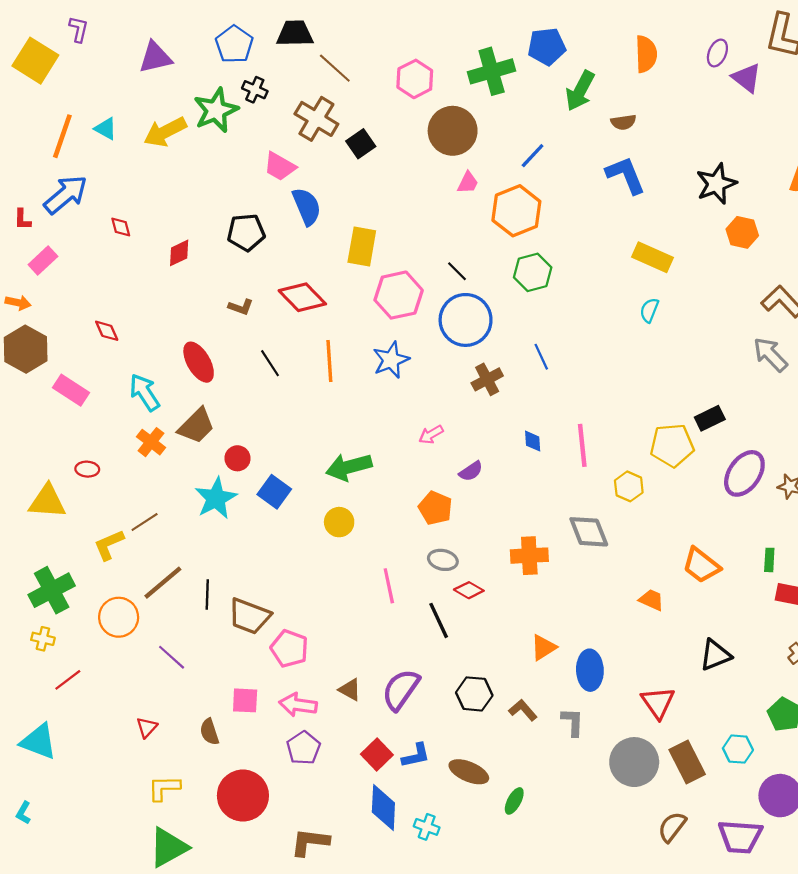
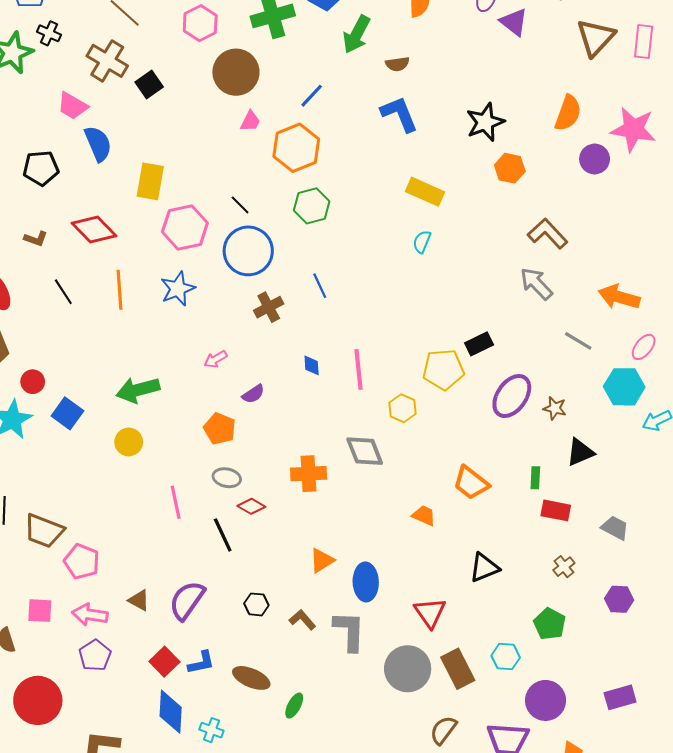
black hexagon: (474, 694) -> (256, 604), size x0.7
gray L-shape: (573, 722) -> (349, 631), size x1.5

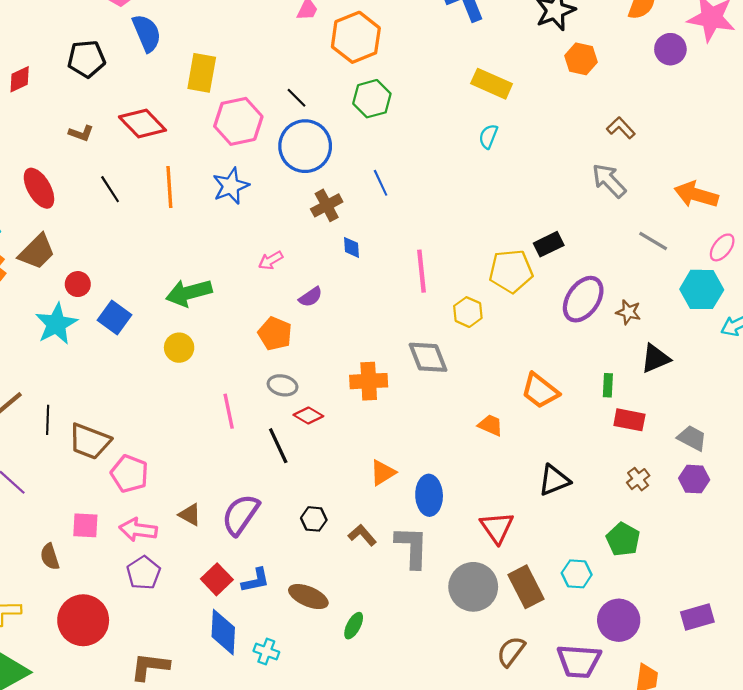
brown L-shape: (548, 234) -> (621, 128), size x0.7
blue diamond: (312, 365) -> (351, 247), moved
purple hexagon: (619, 599) -> (694, 479), moved

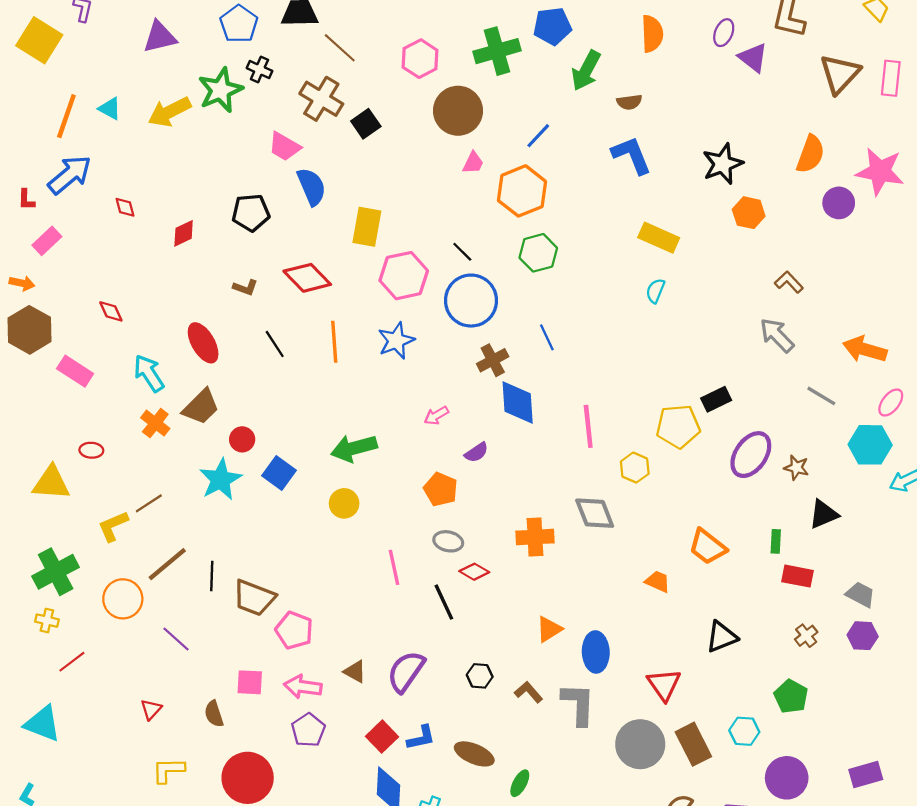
blue diamond: (351, 247) -> (518, 403), size x2.0

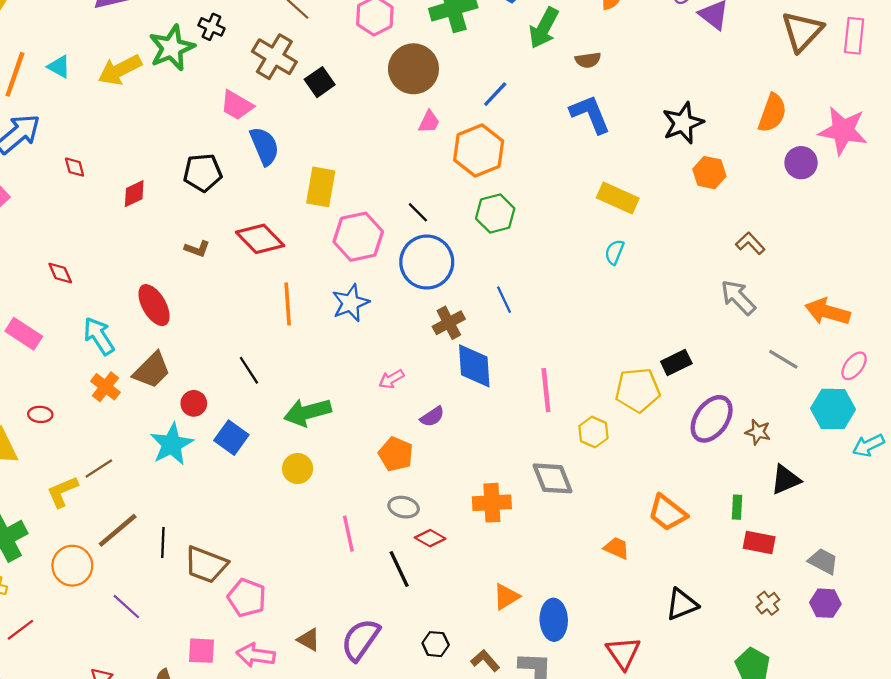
black line: (275, 344) -> (249, 370), moved

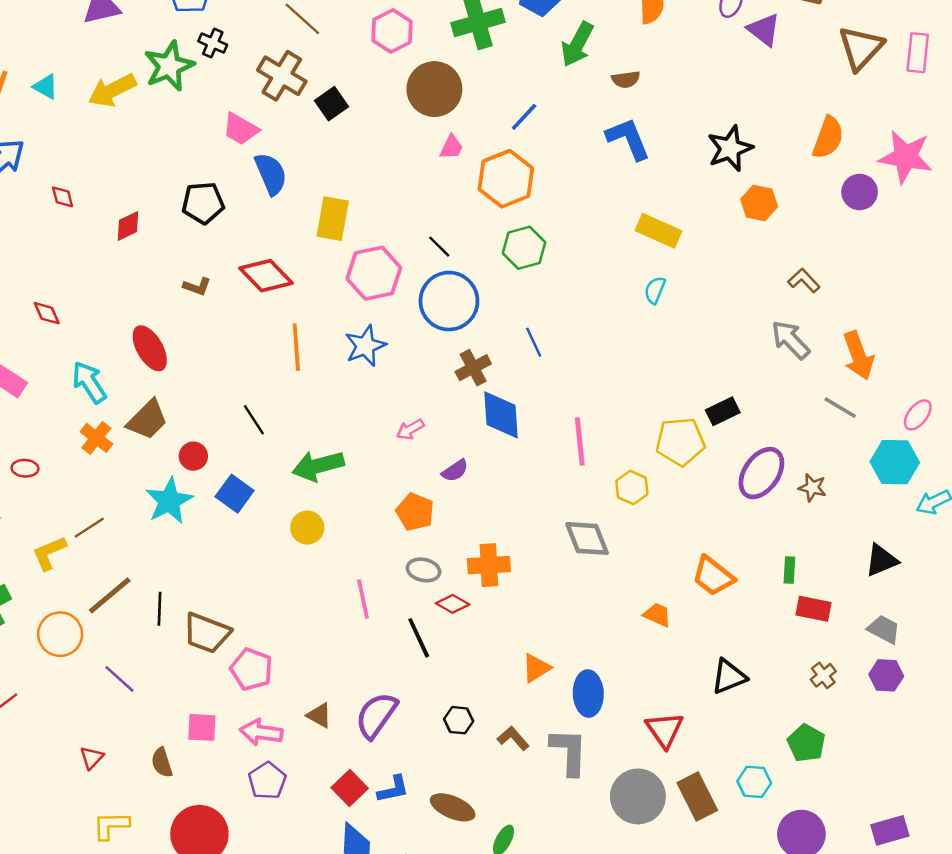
orange arrow: (828, 312) -> (858, 356), moved, turned -126
black triangle: (786, 480) -> (881, 560), moved
orange cross: (492, 503) -> (489, 565), moved

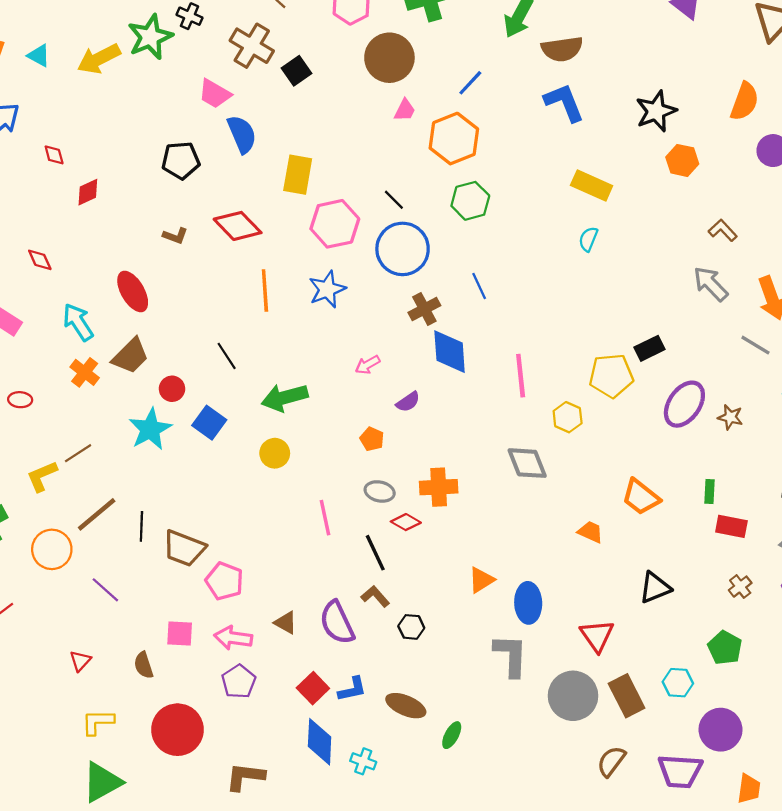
brown semicircle: (626, 79) -> (562, 49), size x1.6
red diamond: (128, 226) -> (88, 192), moved
orange pentagon: (415, 512) -> (372, 439), size x0.7
purple semicircle: (376, 715) -> (337, 623), turned -60
brown L-shape: (513, 738) -> (375, 596), moved

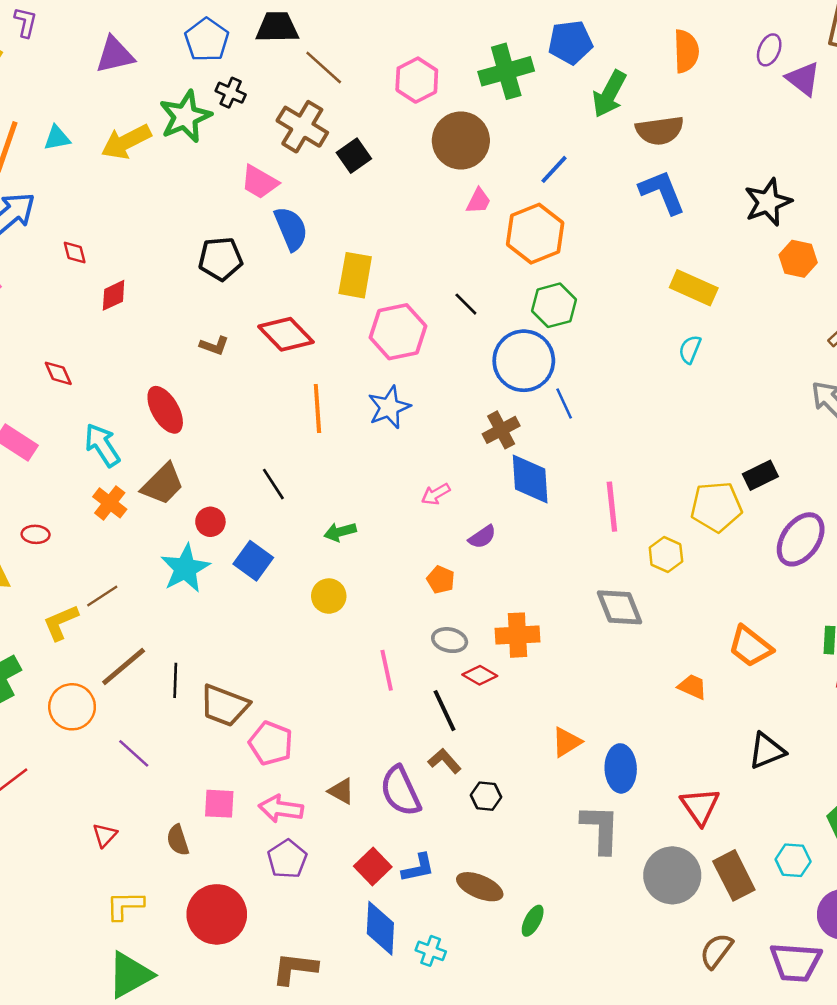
cyan triangle: (39, 56) -> (57, 138), turned -40
blue circle: (403, 249) -> (524, 361), moved
green arrow: (285, 398) -> (340, 532), size x0.6

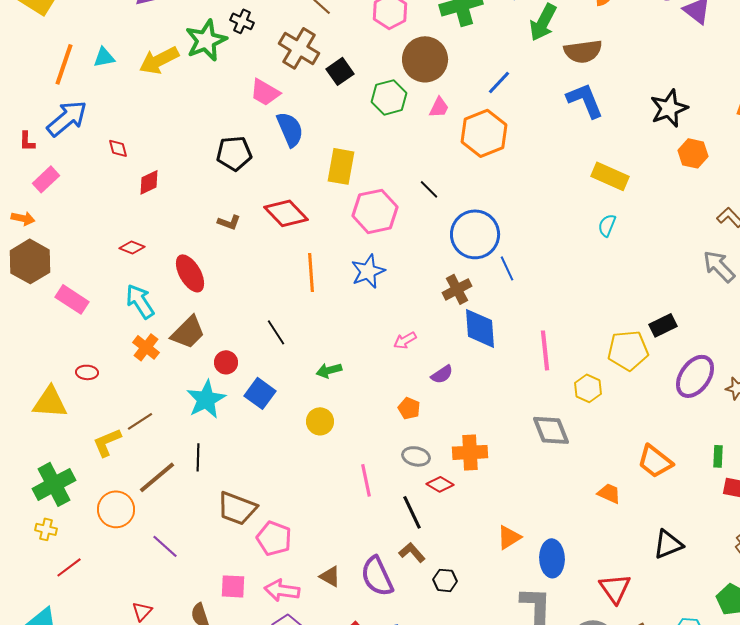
green hexagon: (554, 305) -> (389, 97), moved
red diamond: (58, 373) -> (132, 247), moved, turned -45
black line: (175, 680) -> (198, 457), moved

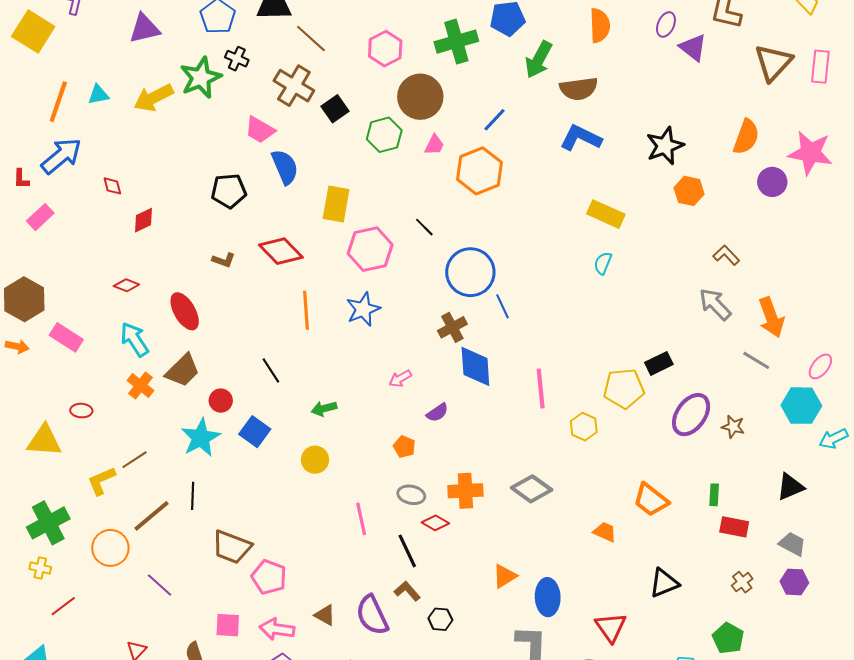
blue L-shape: (585, 100) -> (581, 138), turned -42
orange arrow: (23, 218) -> (17, 346), moved
gray diamond: (551, 430) -> (532, 489), moved, turned -33

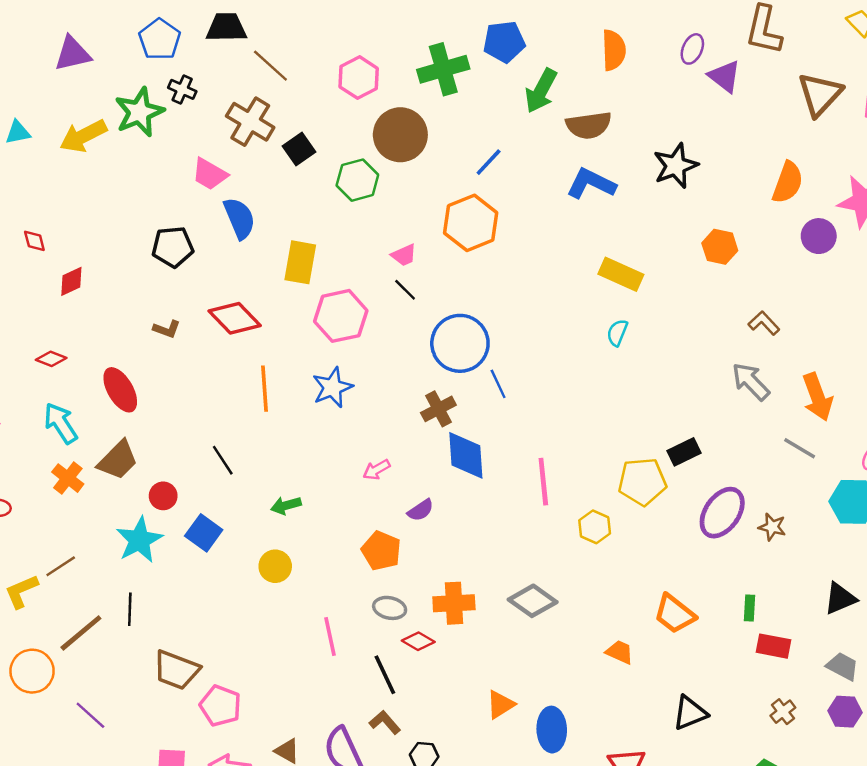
pink trapezoid: (434, 145) -> (404, 255), moved, turned 40
black star: (665, 146) -> (676, 166), moved
orange pentagon: (404, 447) -> (381, 551), size x1.5

